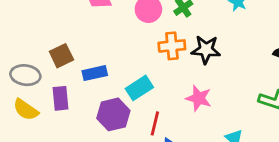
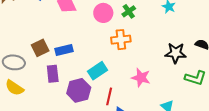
black star: (206, 50) -> (176, 53), moved
blue rectangle: (95, 73) -> (64, 50), moved
purple rectangle: (61, 98) -> (53, 74), moved

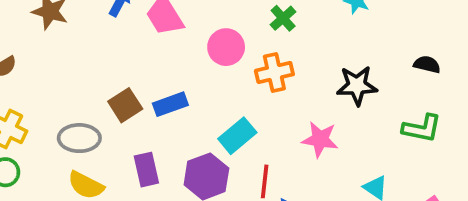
pink circle: (103, 13) -> (226, 47), moved
black star: (176, 53) -> (357, 86), moved
purple rectangle: (53, 74) -> (146, 170), moved

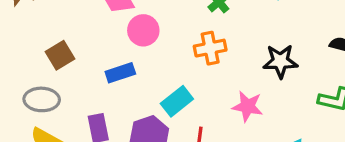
pink circle: (226, 47) -> (143, 30), moved
brown square: (125, 105) -> (60, 55), moved

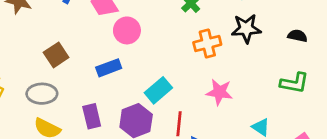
orange cross: (210, 48) -> (207, 43), moved
black star: (280, 61) -> (246, 29), moved

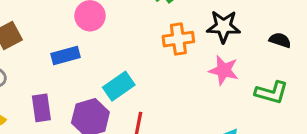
pink star: (219, 92) -> (224, 70), moved

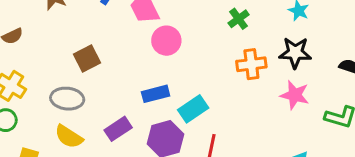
blue rectangle: (66, 56) -> (156, 94), moved
purple rectangle: (41, 108) -> (118, 129), turned 64

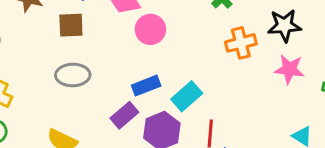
brown square: (87, 59) -> (71, 25), moved, turned 32
gray ellipse: (67, 99) -> (73, 75), moved
purple rectangle: (118, 129) -> (124, 115), moved

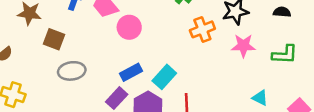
brown square: (71, 25) -> (54, 39), moved, turned 30

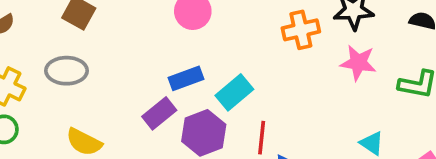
gray ellipse: (72, 71) -> (67, 71), moved

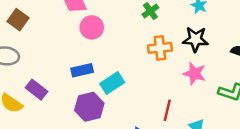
purple rectangle: (159, 113) -> (36, 90), moved, turned 70
red line: (262, 138) -> (167, 110), moved

